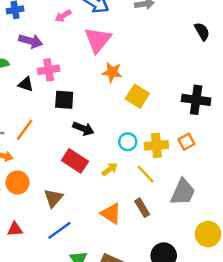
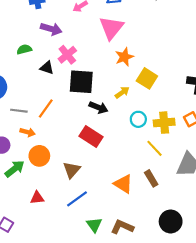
pink cross: (49, 70) -> (67, 55), turned -30
orange star: (112, 72) -> (124, 57), turned -30
black square: (64, 100) -> (81, 82), size x1.4
yellow arrow: (110, 169) -> (122, 92), moved

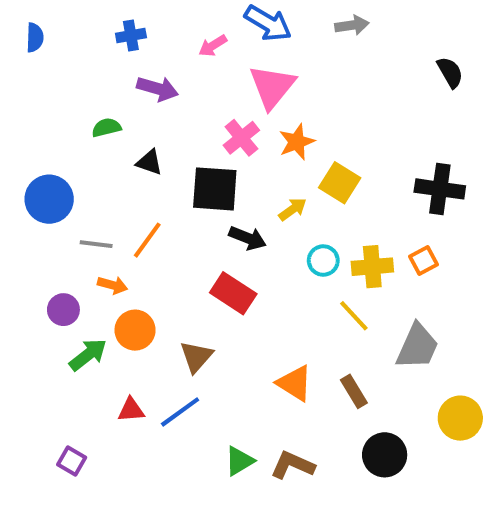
pink cross: (67, 55) -> (241, 138), moved
brown rectangle: (151, 178) -> (354, 391), moved
blue line: (77, 199) -> (180, 412), moved
green triangle: (94, 225) -> (239, 461), turned 35

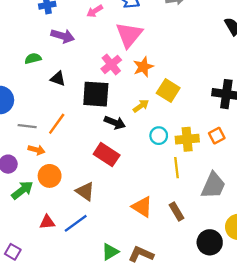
yellow line: (354, 316) -> (176, 168), turned 36
brown triangle: (196, 357) -> (85, 191), turned -36
black circle: (385, 455) -> (210, 242), moved

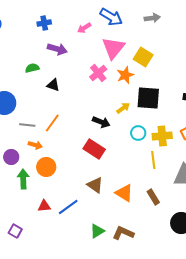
yellow square: (168, 91) -> (143, 57), moved
black square: (96, 94) -> (148, 98), moved
green arrow: (22, 190) -> (23, 179), turned -54
brown triangle: (85, 191) -> (95, 185), moved

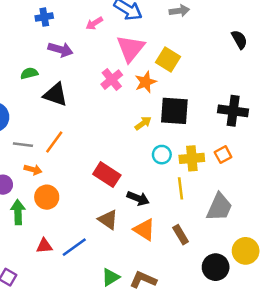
black triangle: (53, 85) -> (55, 95), size x1.5
black arrow: (101, 122) -> (138, 198), moved

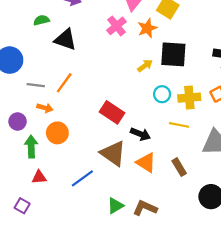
yellow line: (181, 188) -> (179, 125), turned -72
brown triangle: (108, 220) -> (113, 153), size x1.4
red triangle: (44, 246) -> (39, 177), moved

